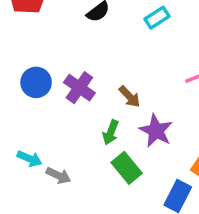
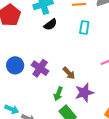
cyan rectangle: (157, 18) -> (84, 28), turned -48
purple star: (156, 131) -> (84, 93), turned 30

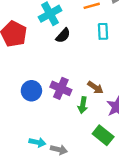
green arrow: (58, 94) -> (83, 105), moved

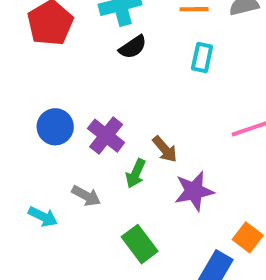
green rectangle: (103, 135) -> (140, 244), moved
gray arrow: (59, 150) -> (86, 196), moved

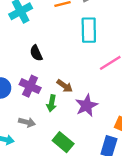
black semicircle: (133, 47) -> (36, 53), moved, turned 112
cyan rectangle: (202, 57) -> (89, 30), moved, size x1.5

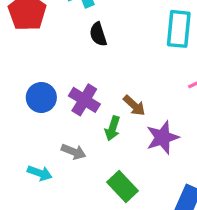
black semicircle: (36, 53) -> (98, 34), moved

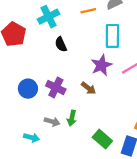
green arrow: (112, 128) -> (72, 118), moved
purple star: (162, 137) -> (101, 65), moved
green rectangle: (122, 187) -> (102, 139), moved

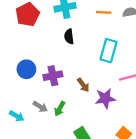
cyan rectangle: (112, 36) -> (109, 51), moved
purple star: (101, 65) -> (105, 98), moved
purple cross: (56, 87) -> (53, 76), turned 36

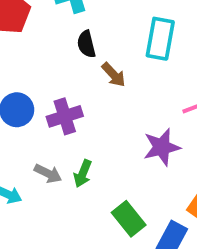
cyan rectangle: (109, 51) -> (160, 39), moved
brown arrow: (83, 85) -> (114, 75), moved

